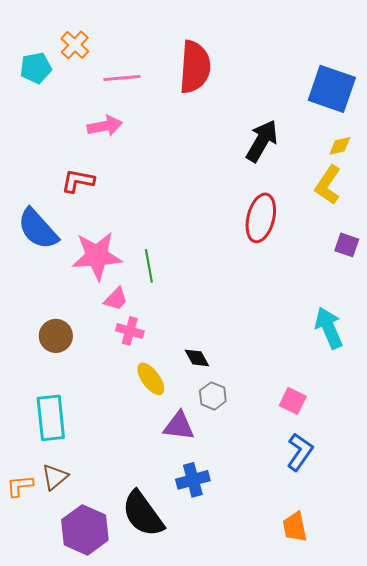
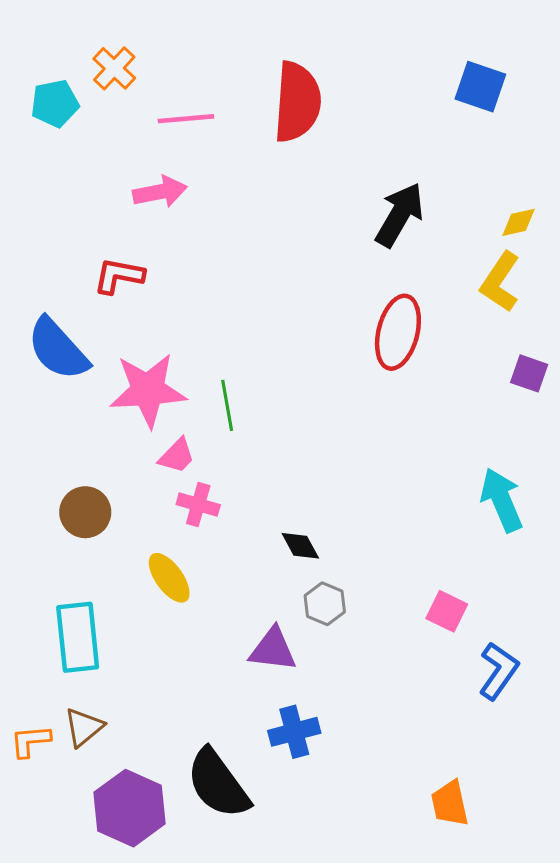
blue square: (332, 89) -> (480, 87), moved, size x0.7
yellow ellipse: (151, 379) -> (169, 578), moved
blue L-shape: (300, 452) -> (499, 671), moved

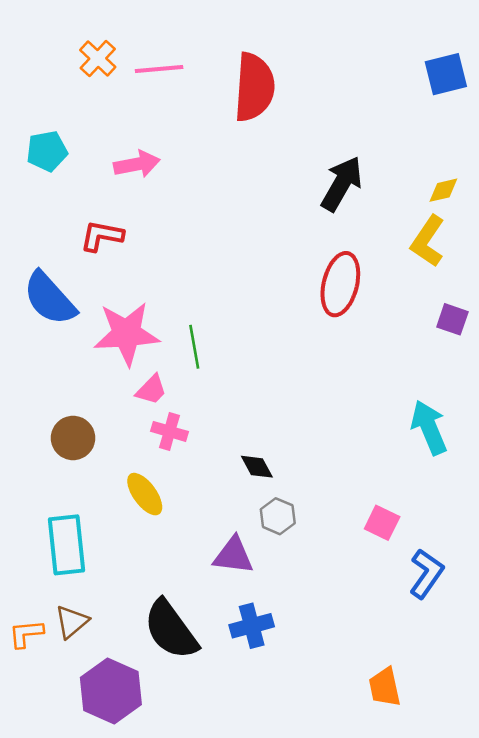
blue square: (480, 87) -> (446, 74), moved, turned -33
cyan pentagon: (55, 103) -> (47, 151), moved
pink line: (186, 119) -> (159, 69), moved
black semicircle: (218, 784) -> (171, 630), moved

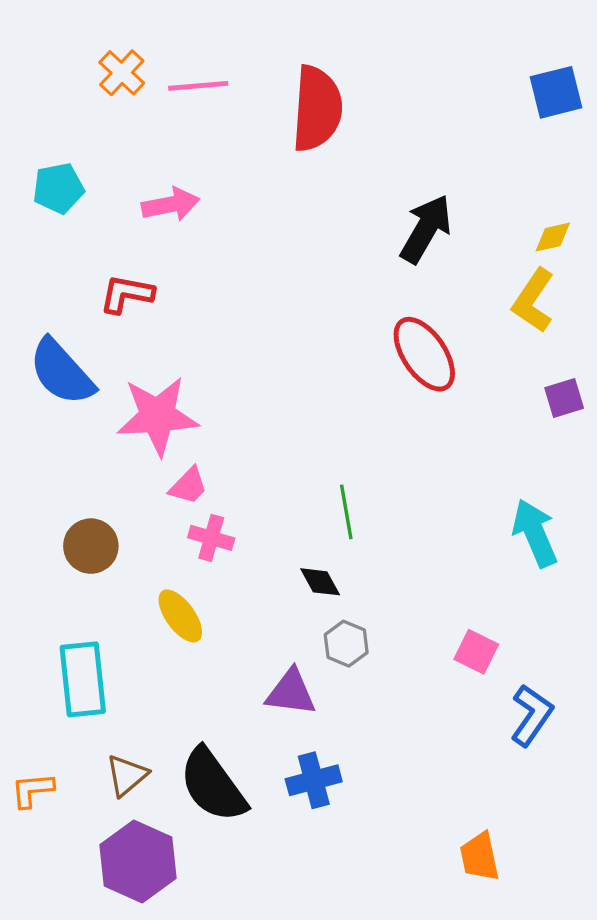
red ellipse: (340, 284) -> (424, 354), turned -48
purple square: (452, 319) -> (564, 398), turned -36
green line: (194, 347) -> (346, 512), moved
brown triangle: (72, 622) -> (127, 775), moved

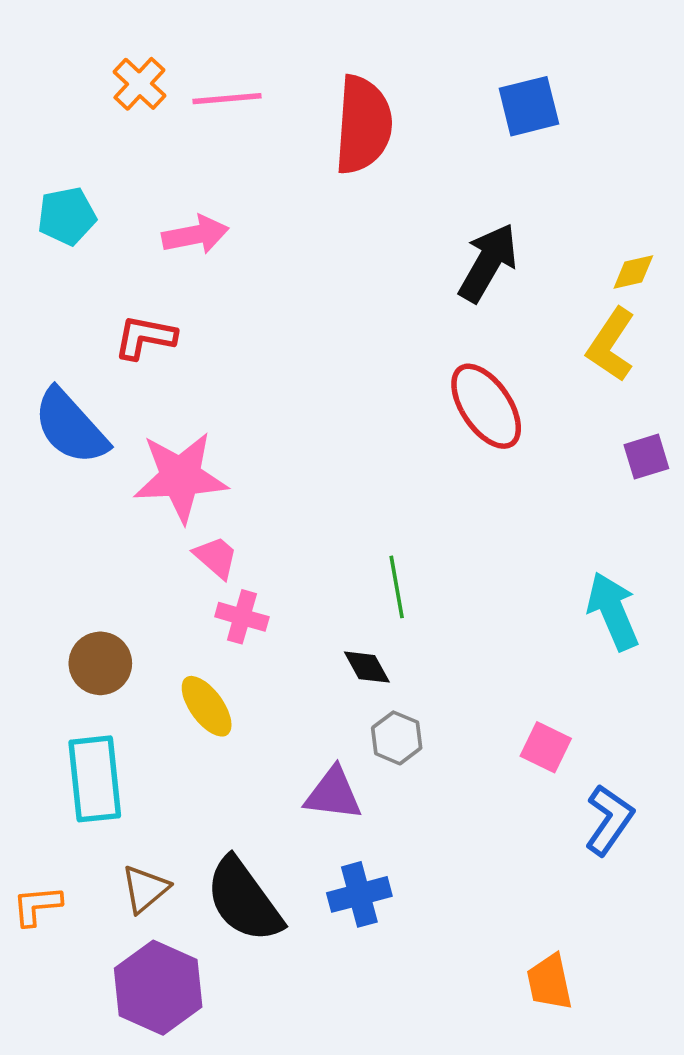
blue square: (556, 92) -> (529, 106), moved
pink trapezoid: (188, 486) -> (216, 557), turned -93
brown circle: (91, 546) -> (100, 663), moved

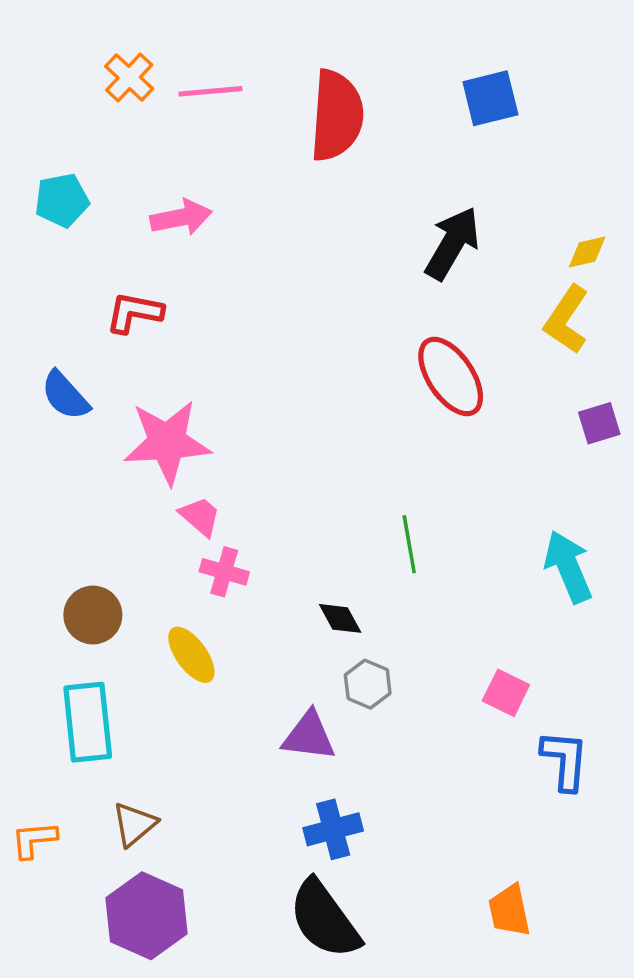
blue semicircle: (71, 427) -> (65, 396), size x0.7
green line: (397, 587) -> (409, 544), moved
blue L-shape: (609, 820) -> (565, 760), turned -30
black semicircle: (244, 900) -> (324, 919), moved

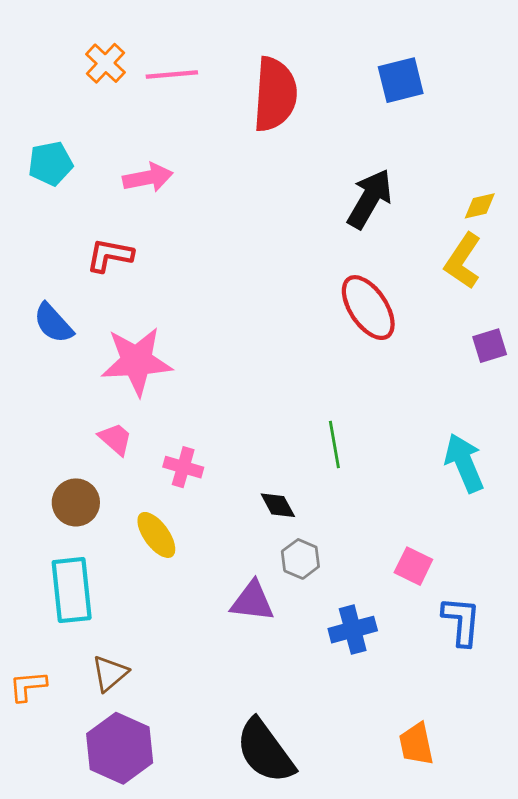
pink trapezoid: (200, 516) -> (115, 439), moved
blue cross: (333, 829) -> (353, 630), moved

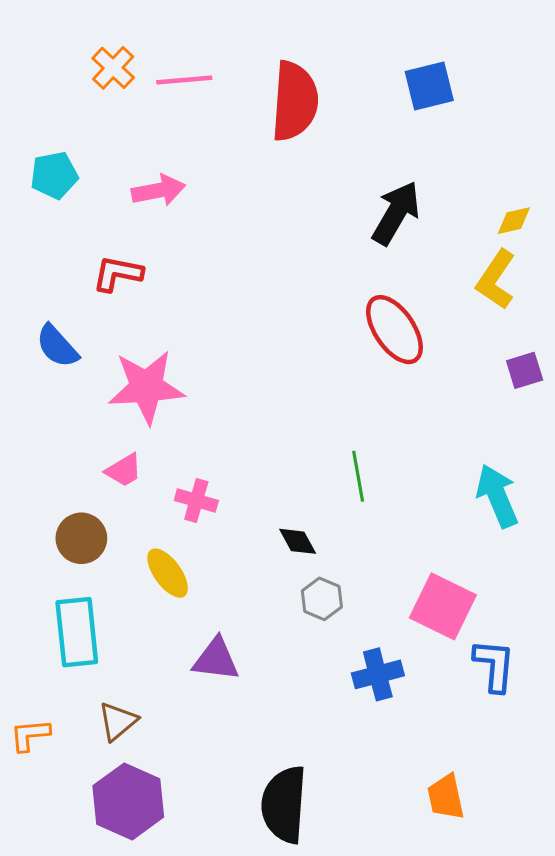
pink trapezoid: (115, 439) -> (124, 470), turned 108
pink square: (413, 566) -> (443, 606), size x1.6
purple triangle: (252, 601) -> (216, 659), moved
black semicircle: (265, 751) -> (284, 805), turned 40

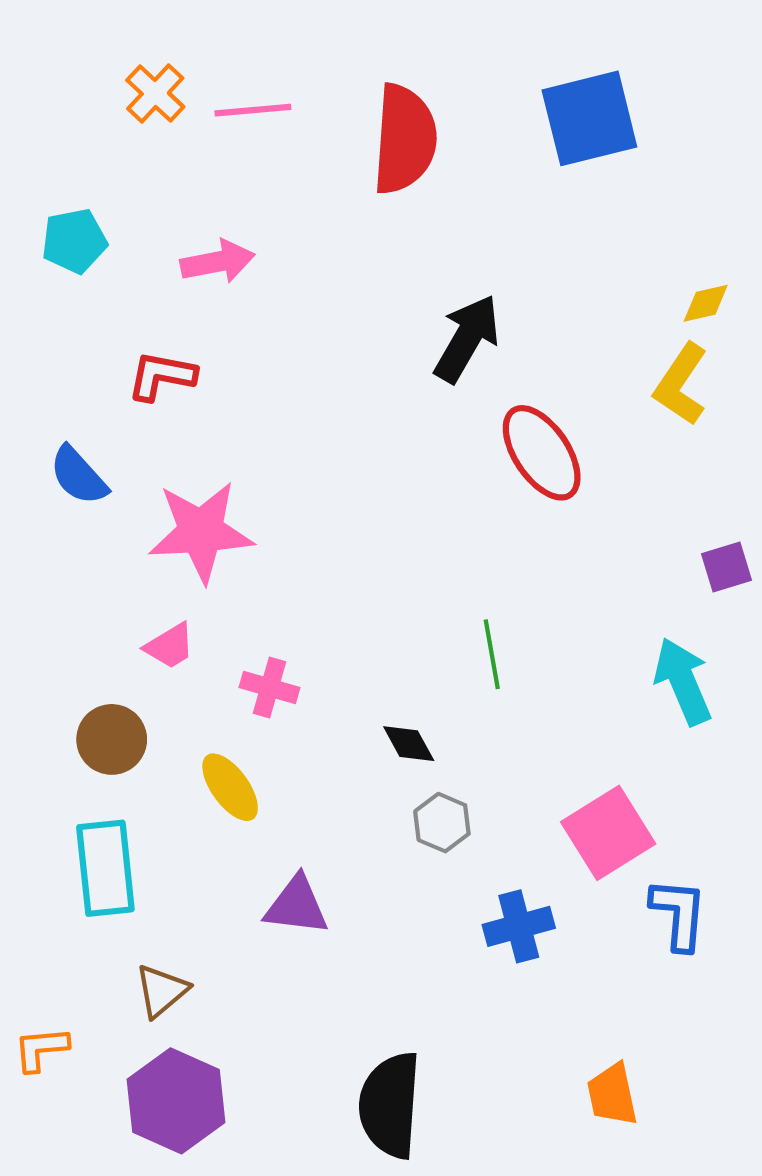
blue square: (429, 86) -> (589, 118), size x1.4
black arrow: (396, 213) -> (467, 339), moved
purple square: (525, 370) -> (726, 567), moved
pink square: (443, 606) -> (608, 833), turned 32
orange L-shape: (30, 735) -> (41, 1049), moved

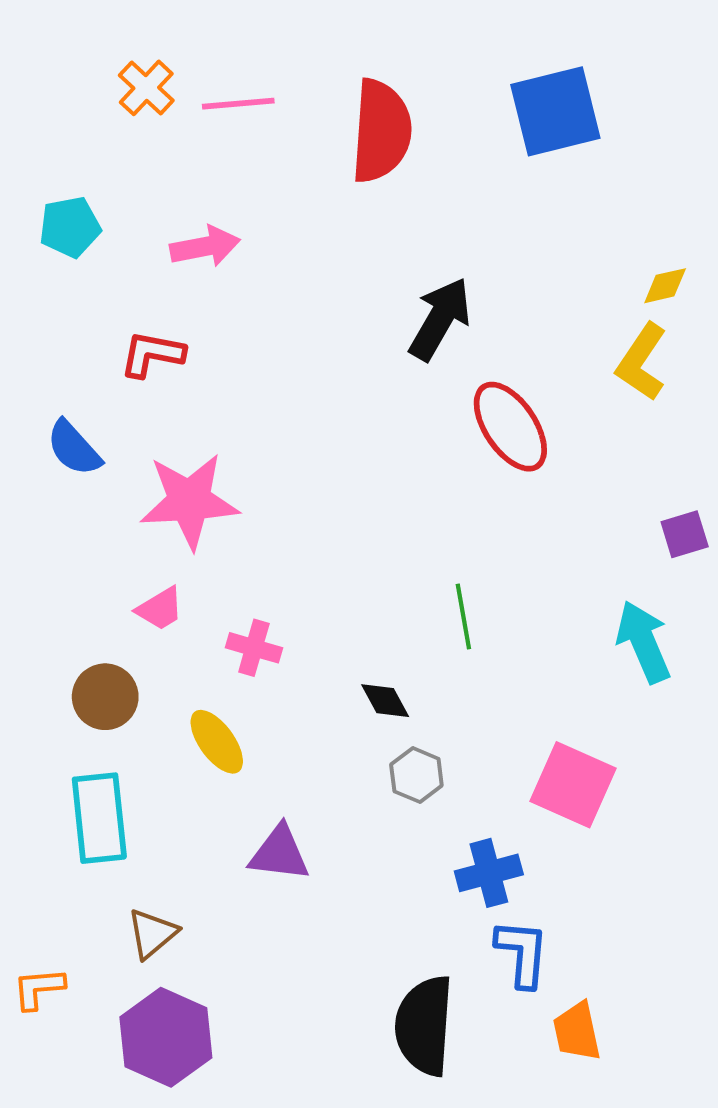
pink square: (608, 833) -> (573, 785), turned -34
blue L-shape: (679, 914) -> (522, 953), moved
black semicircle: (390, 1105) -> (424, 1026), moved

